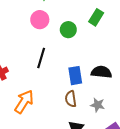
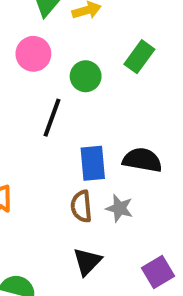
black line: (41, 58) -> (52, 118), moved
gray star: (98, 105) -> (119, 208), moved

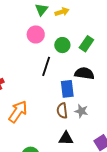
green rectangle: (139, 57) -> (86, 44), moved
black semicircle: (142, 160) -> (84, 73), moved
black triangle: (87, 262) -> (66, 138), turned 49

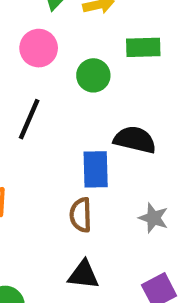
green rectangle: (86, 44) -> (143, 47), moved, turned 49
black line: (46, 66) -> (29, 119), moved
gray star: (81, 111) -> (153, 218), moved

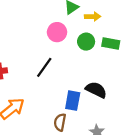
green circle: (93, 75) -> (86, 42), moved

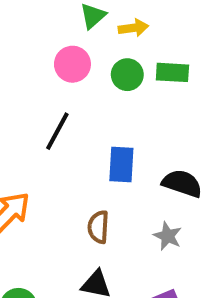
black semicircle: (96, 90) -> (182, 183), moved
blue rectangle: (73, 101) -> (121, 164), moved

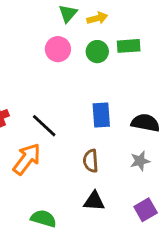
black line: (57, 131) -> (44, 126), moved, turned -68
gray star: (168, 236) -> (140, 161), turned -30

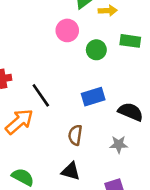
green circle: (97, 52) -> (96, 50), moved
blue rectangle: (101, 115) -> (93, 97), turned 65

